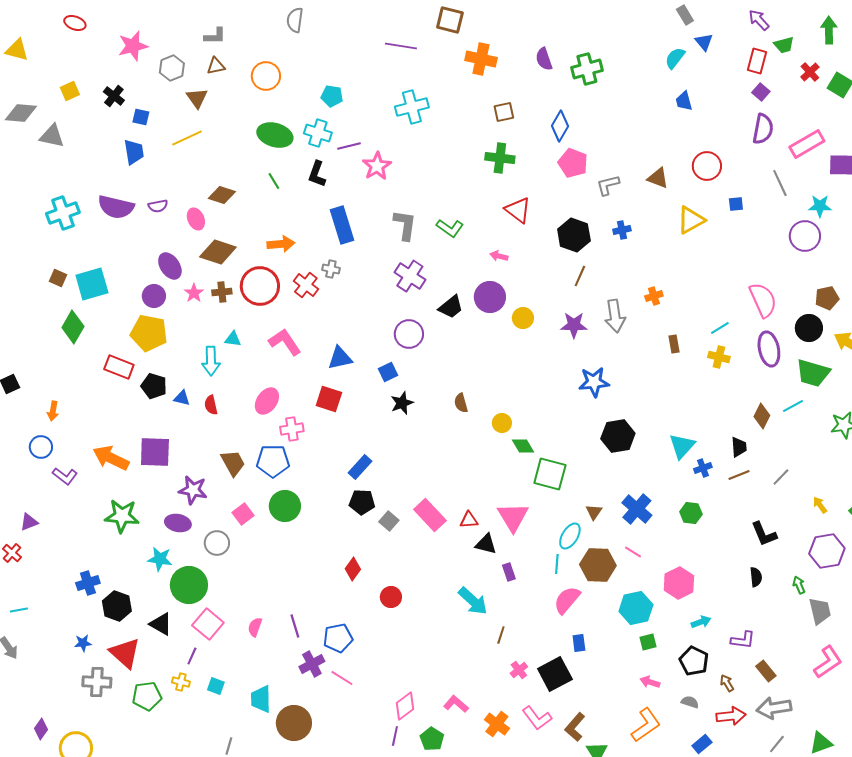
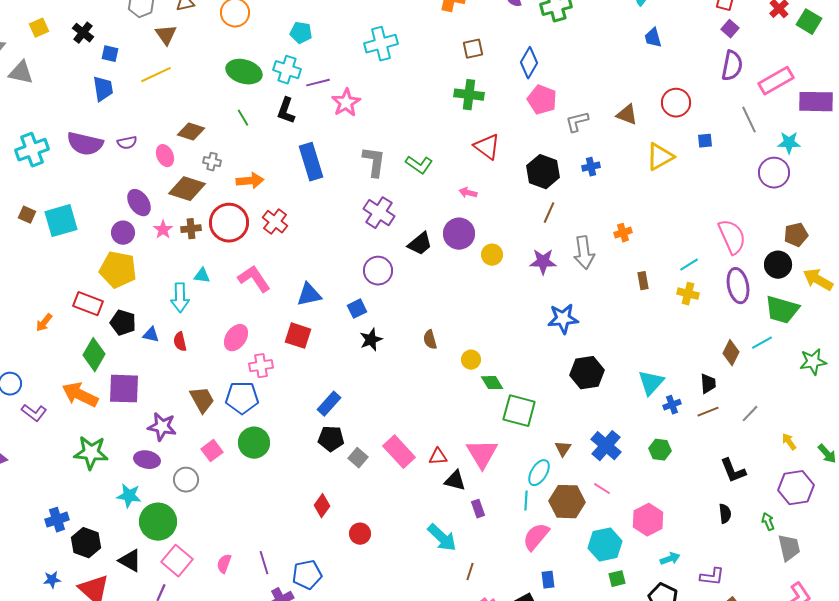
gray cross: (331, 269) -> (212, 162), moved
green diamond: (73, 327) -> (94, 355), moved
orange arrow: (53, 411) -> (44, 323), moved, turned 30

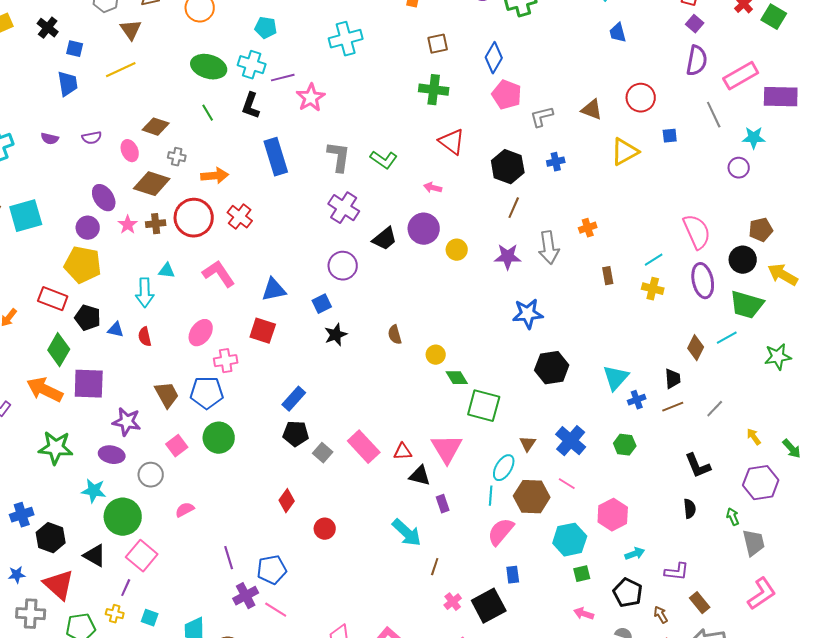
purple semicircle: (85, 144) -> (50, 139), size x0.5
purple circle: (774, 173) -> (739, 168), size x0.7
pink semicircle: (224, 564) -> (185, 510), moved, turned 42

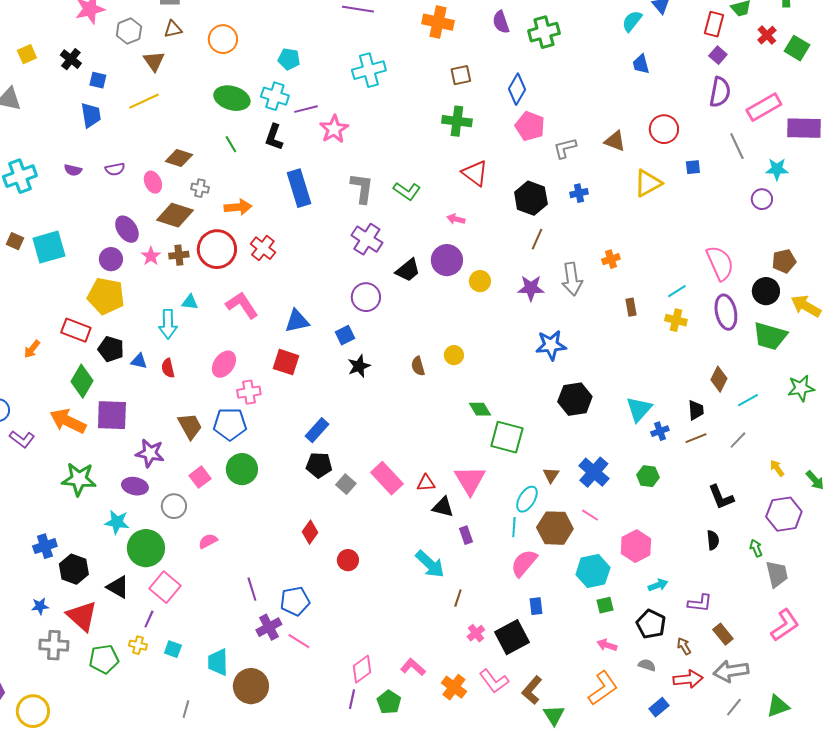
cyan line: (727, 338) -> (748, 400), moved
yellow circle: (436, 355) -> (454, 355), moved

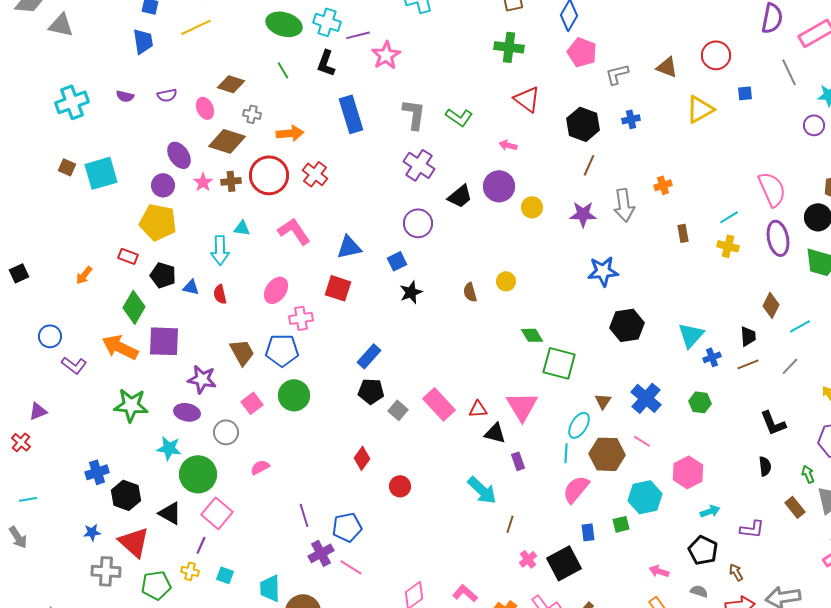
red rectangle: (76, 330) -> (128, 256), size x0.7
green square: (605, 605) -> (621, 524), moved
brown rectangle: (723, 634) -> (795, 507), moved

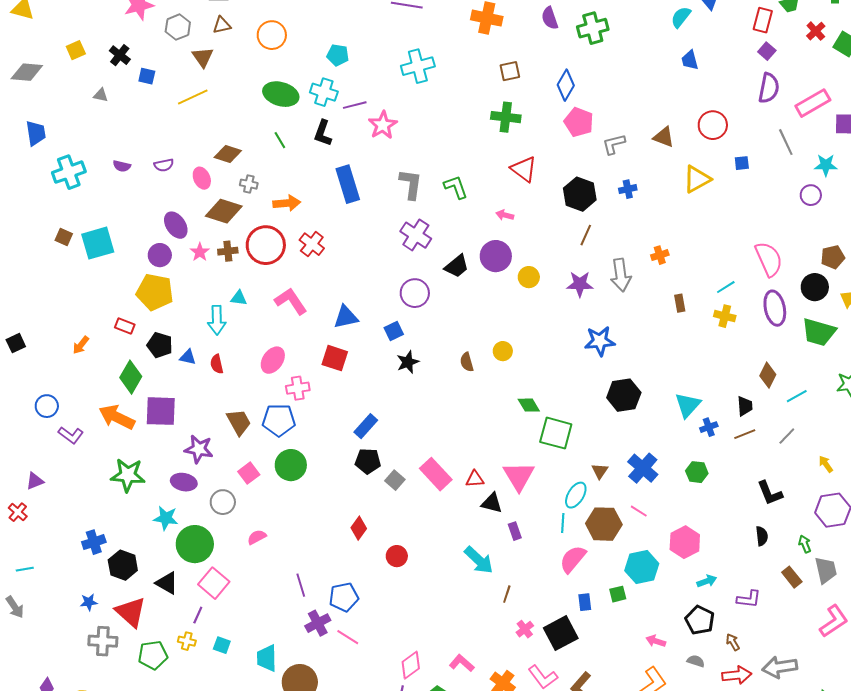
gray triangle: (61, 25) -> (101, 95), moved, size x0.6
blue trapezoid: (143, 41) -> (36, 133), moved
green L-shape: (459, 117) -> (456, 187), turned -144

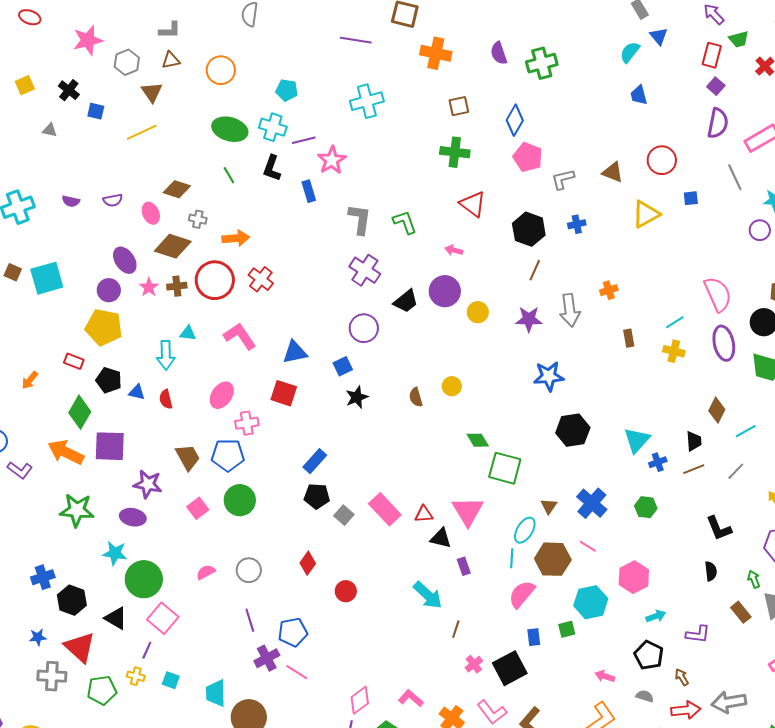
blue rectangle: (348, 184) -> (309, 191), moved, size x0.6
gray circle: (223, 502) -> (249, 570), moved

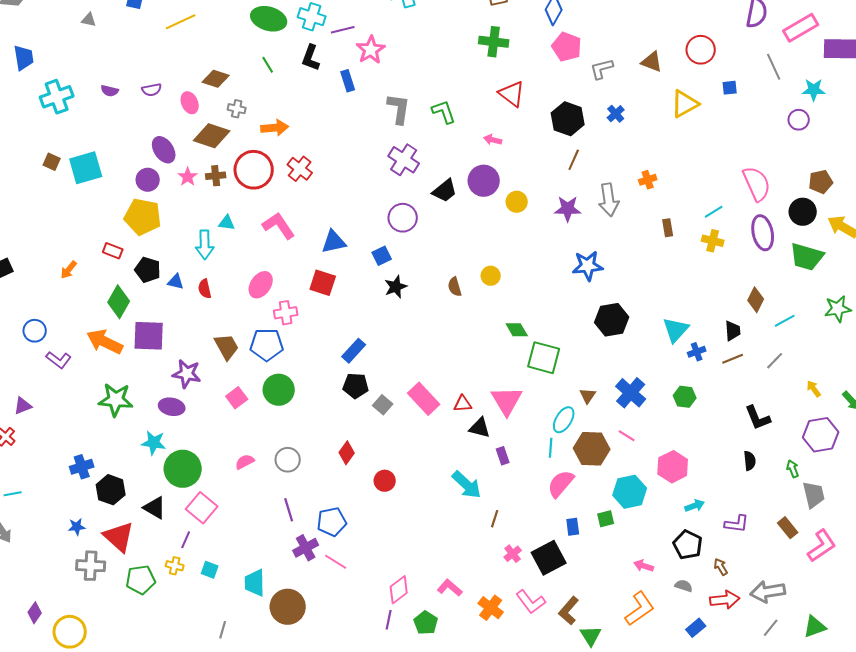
blue cross: (577, 224) -> (616, 114), turned -30
brown rectangle: (741, 612) -> (788, 528), moved

